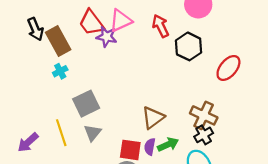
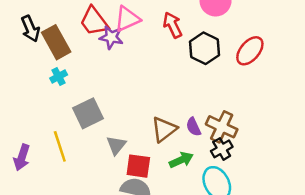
red ellipse: (228, 68) -> (250, 51), moved
gray triangle: (93, 133) -> (116, 145), moved
purple arrow: (28, 142) -> (22, 157), turned -30
purple semicircle: (150, 147) -> (193, 127), moved, turned -35

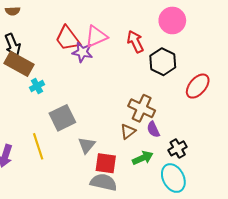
brown rectangle: (56, 42) -> (19, 64), moved, turned -32
red ellipse: (250, 51) -> (198, 86), moved
brown cross: (222, 127) -> (142, 108), moved
brown triangle: (164, 129) -> (128, 132), size x0.7

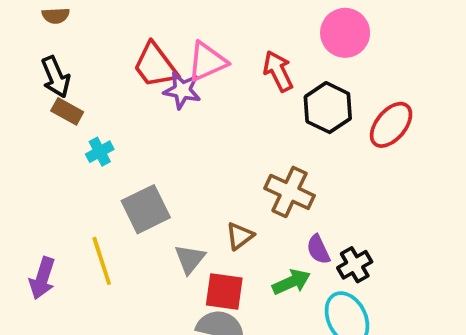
brown rectangle: (19, 64) -> (67, 111), size x0.6
red ellipse: (198, 86) -> (391, 125), moved
purple semicircle: (153, 129) -> (318, 249), moved
brown triangle: (128, 132) -> (240, 236), moved

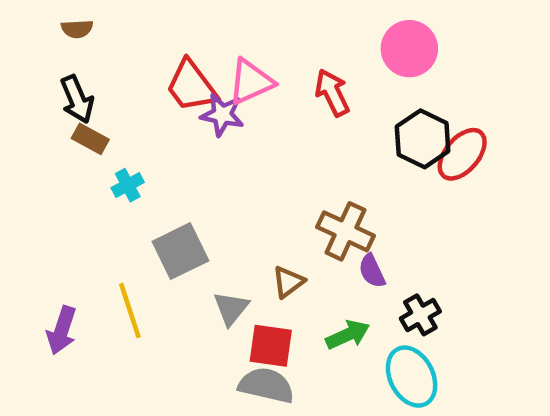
black hexagon: (328, 108) -> (423, 139), moved
purple semicircle: (318, 249) -> (372, 271), moved

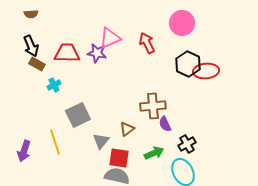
red trapezoid: (191, 86) -> (67, 53), moved, turned 128
red ellipse: (462, 154) -> (206, 71), turned 45
brown cross: (346, 231) -> (153, 106), turned -30

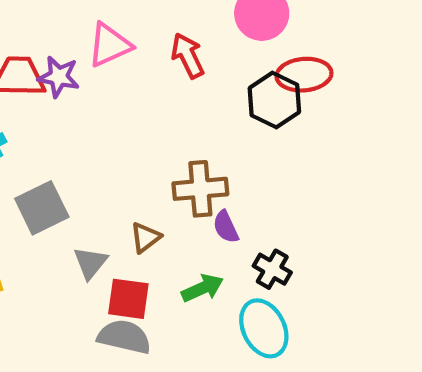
purple star: (97, 53) -> (59, 77), moved
red ellipse: (206, 71) -> (304, 75), moved
black cross: (187, 144) -> (272, 269), turned -30

